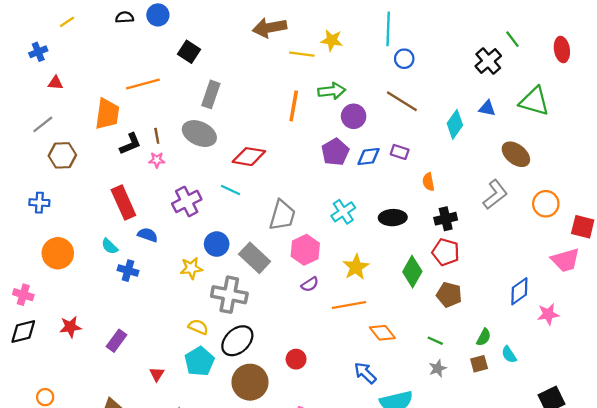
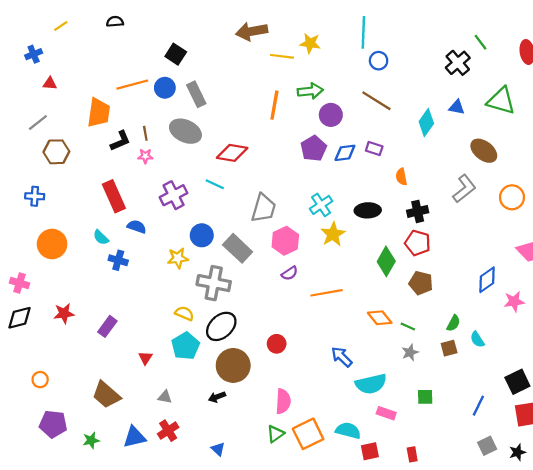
blue circle: (158, 15) -> (165, 88), moved
gray rectangle: (211, 94) -> (196, 94), turned -45
yellow star: (356, 267) -> (333, 234), moved
orange diamond: (382, 333) -> (380, 318), moved

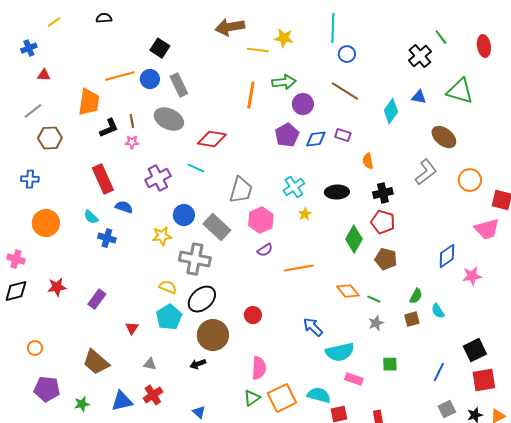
yellow star: (333, 234) -> (305, 214), size x0.6

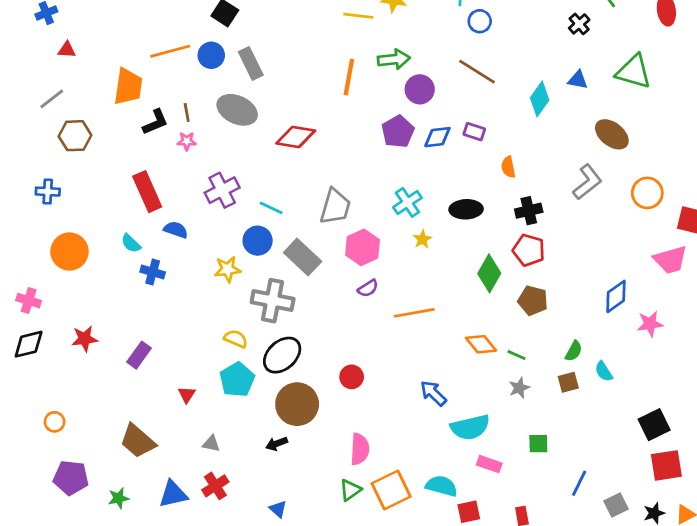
black cross: (420, 56) -> (579, 24), size x0.7
cyan line: (196, 168) -> (271, 208), moved
blue line: (439, 372) -> (579, 483), moved

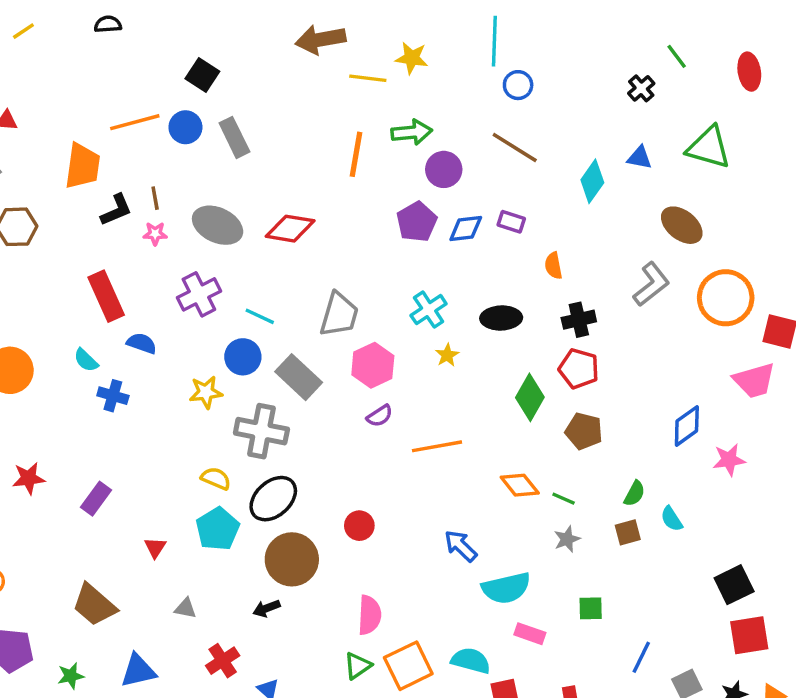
gray ellipse: (237, 110) -> (218, 225), moved
orange circle: (647, 193) -> (726, 298), size x1.4
red cross: (215, 486) -> (223, 661), moved

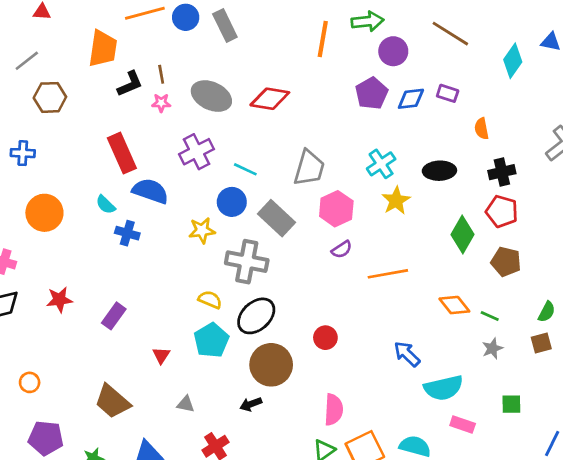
blue semicircle: (142, 343) -> (150, 191), size x1.5
yellow star: (447, 355) -> (396, 201), size x1.5

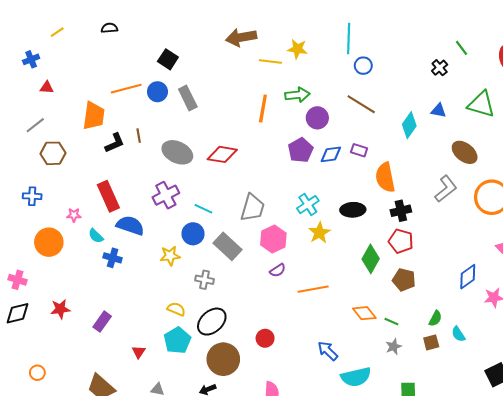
pink star: (161, 103) -> (74, 215), moved
orange semicircle: (482, 129) -> (385, 177), size x1.8
gray cross: (247, 262) -> (204, 280), size x0.6

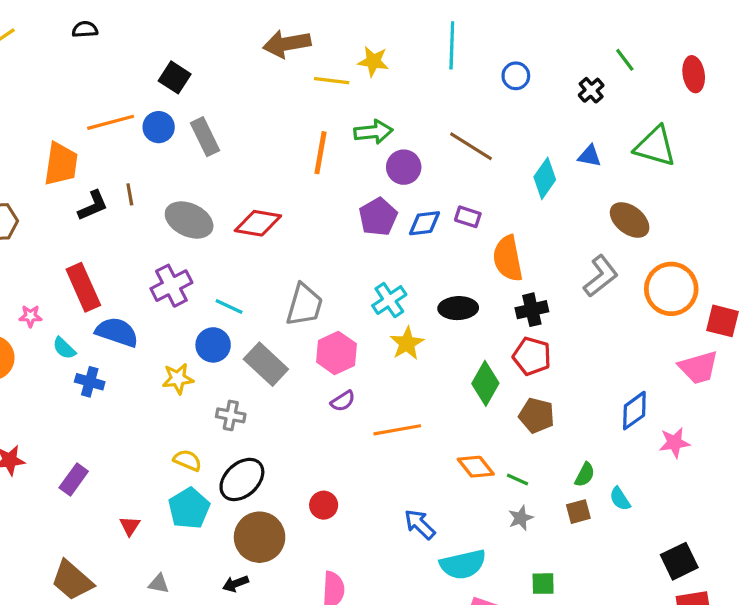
blue circle: (363, 66) -> (516, 76), moved

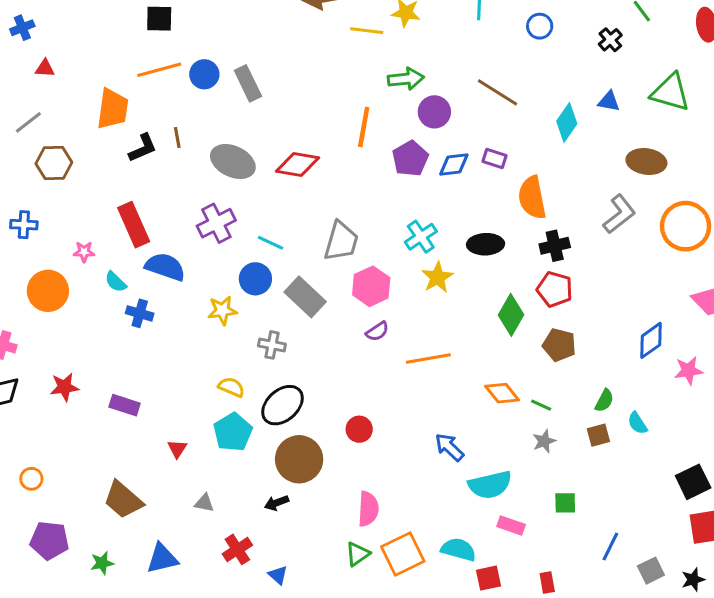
black square: (175, 77) -> (159, 19), moved, turned -32
orange line: (320, 153) -> (364, 127), moved
brown ellipse: (630, 220) -> (646, 162), turned -30
purple rectangle: (74, 479) -> (125, 405), turned 72

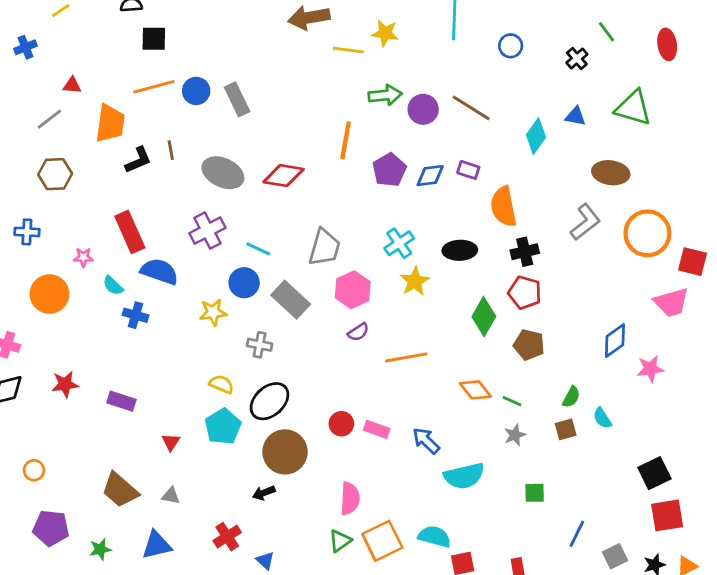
red triangle: (45, 68) -> (72, 85), moved
purple circle: (434, 112) -> (423, 109), moved
gray line: (28, 122) -> (49, 119), moved
gray triangle: (204, 503) -> (171, 496), moved
pink rectangle: (511, 525) -> (377, 429), moved

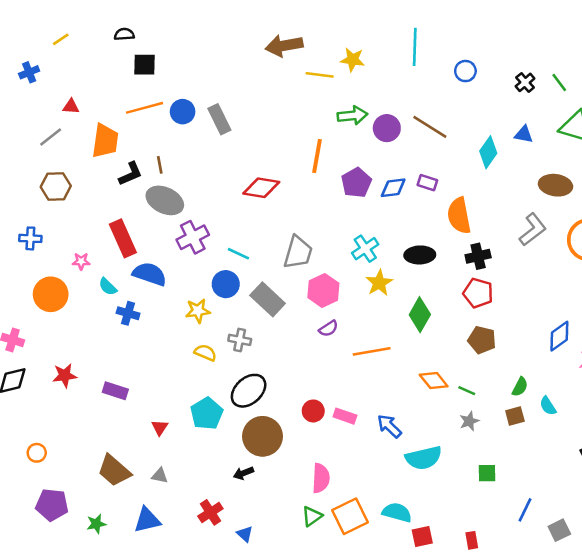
green line: (606, 32) -> (559, 82), moved
gray ellipse: (223, 173) -> (165, 200), moved
green diamond: (484, 317) -> (420, 315), moved
yellow semicircle: (222, 384) -> (205, 353), moved

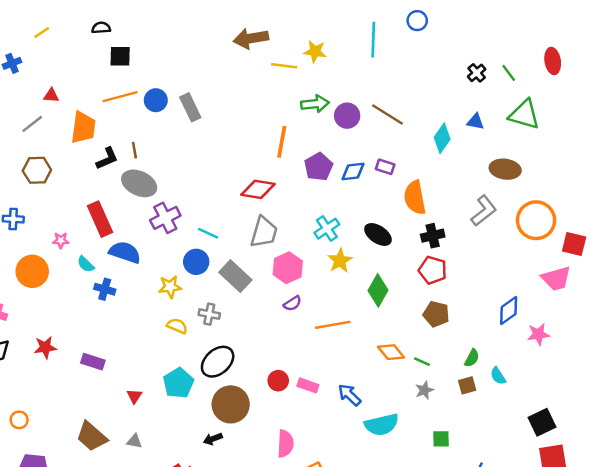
blue circle: (465, 71) -> (417, 21), moved
red diamond: (261, 188) -> (258, 189), moved
black ellipse: (420, 255) -> (378, 234), turned 36

